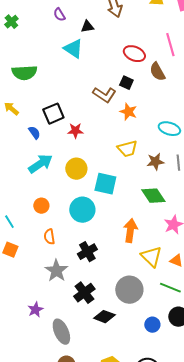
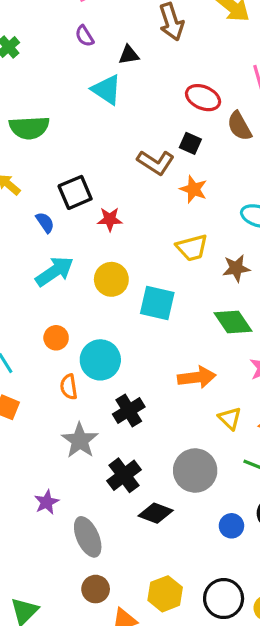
cyan circle: (82, 210) -> (100, 360), moved
orange arrow: (130, 231) -> (197, 377), turned 75
yellow triangle: (151, 257) -> (230, 418), size x0.7

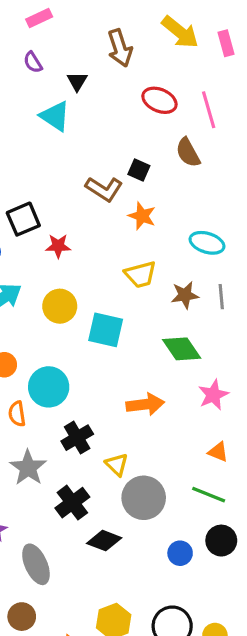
black triangle: (129, 55) -> (77, 81), turned -50
red ellipse: (203, 98) -> (159, 100), moved
yellow triangle: (230, 418) -> (117, 465), moved
brown circle: (96, 589) -> (22, 617), moved

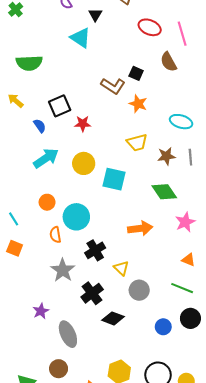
gray circle: (144, 498) -> (139, 290), size x0.7

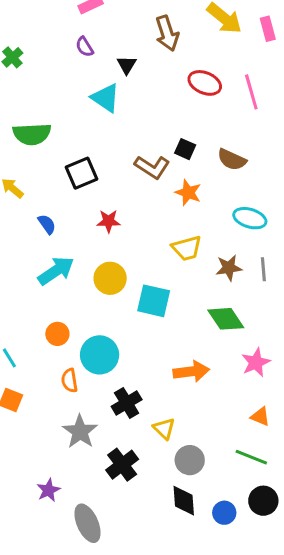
brown semicircle: (168, 62) -> (232, 160), moved, turned -36
black square: (60, 106) -> (81, 173), moved
black diamond: (113, 318) -> (184, 501), moved, turned 65

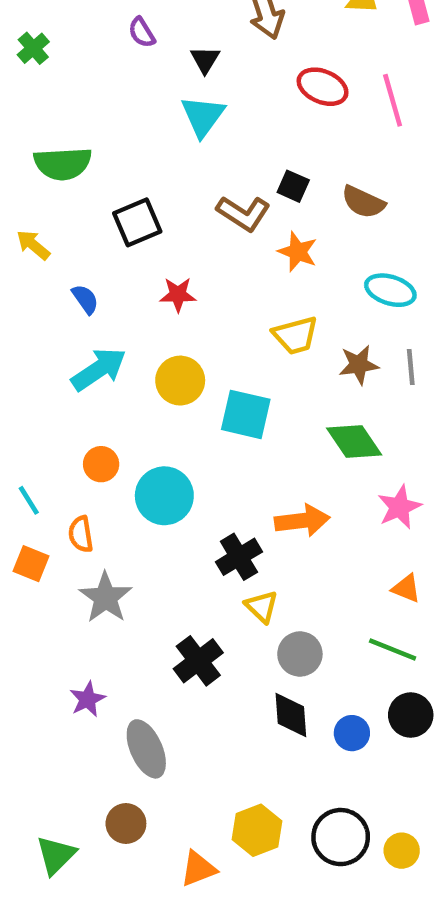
cyan triangle: (106, 98) -> (203, 116), moved, turned 32
orange semicircle: (69, 380) -> (81, 534), moved
black cross: (127, 403) -> (239, 557), moved
gray star: (80, 432) -> (106, 597), moved

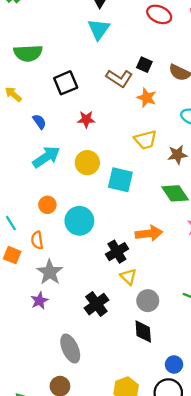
purple star: (88, 699) -> (39, 301), moved
blue circle: (352, 733) -> (174, 364), moved

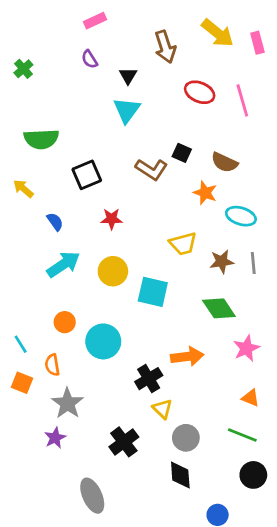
orange star: (147, 98) -> (205, 193), moved

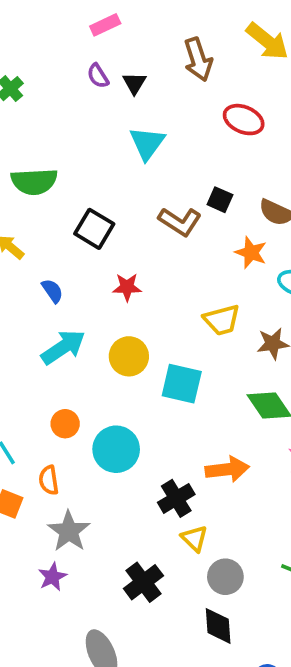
black triangle: (128, 76) -> (134, 83), moved
black square: (87, 175) -> (94, 229), turned -36

